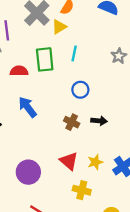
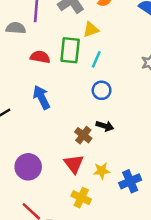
yellow triangle: (59, 27) -> (91, 30), moved
cyan line: (74, 53) -> (96, 59), moved
black arrow: (99, 121) -> (105, 126), moved
brown cross: (72, 122) -> (83, 135), moved

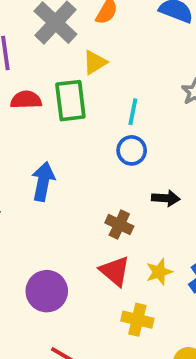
red semicircle: (40, 57) -> (26, 100), moved
cyan line: (96, 59) -> (133, 112), moved
blue arrow: (41, 97) -> (43, 182), turned 50
black arrow: (105, 126) -> (166, 198), moved

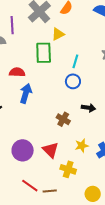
red semicircle: (26, 100) -> (17, 72), moved
red triangle: (115, 271) -> (51, 150), moved

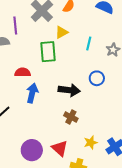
cyan line: (75, 61) -> (89, 43), moved
blue circle: (73, 81) -> (97, 78), moved
black arrow: (88, 108) -> (69, 90), moved, size x1.5

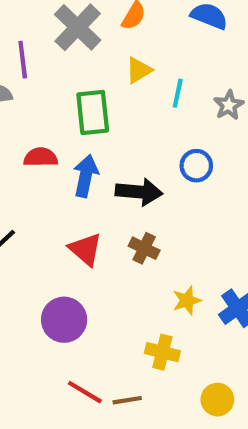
yellow triangle: (62, 32) -> (139, 70), moved
blue arrow: (32, 93) -> (86, 176), moved
red triangle: (60, 148) -> (85, 249), moved

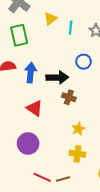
green rectangle: (93, 113) -> (19, 35), moved
brown cross: (144, 248) -> (69, 97), moved
yellow star: (187, 300) -> (78, 129), moved

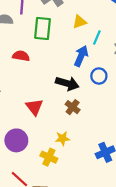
blue arrow: (31, 73) -> (81, 56), moved
yellow star: (78, 129) -> (63, 138), moved
yellow cross: (77, 154) -> (49, 157), moved

